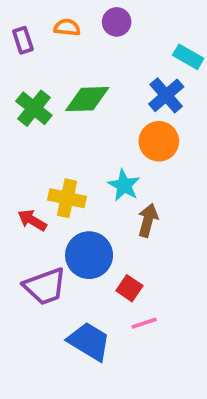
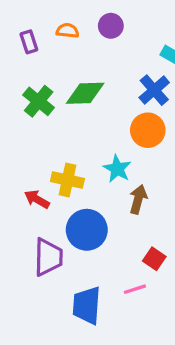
purple trapezoid: (45, 286) -> (48, 257), turned -69
red square: (129, 288) -> (154, 259), moved
blue trapezoid: (89, 341) -> (87, 305), turned -117

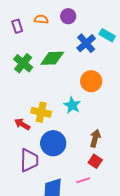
blue cross: (154, 90) -> (86, 43), moved
brown arrow: (138, 199) -> (95, 138), moved

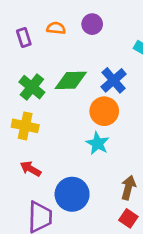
blue cross: (86, 43) -> (114, 80), moved
orange circle: (91, 81) -> (104, 111), moved
yellow cross: (41, 112) -> (25, 126), moved

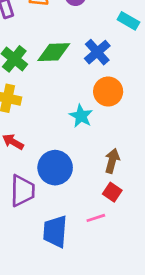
orange circle: (104, 111) -> (108, 92), moved

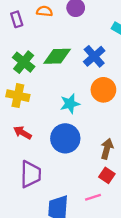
cyan star: (81, 116) -> (70, 104), moved, turned 30
blue circle: (55, 168) -> (65, 138), moved

